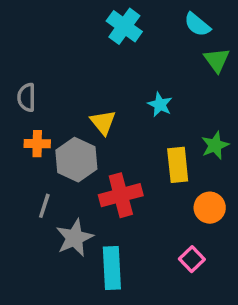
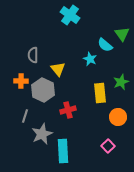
cyan semicircle: (197, 25) -> (105, 45), moved
gray semicircle: (27, 97) -> (33, 55), moved
red cross: (121, 195) -> (68, 110), size x0.7

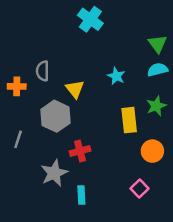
cyan semicircle: (105, 45) -> (158, 70), moved, turned 126
orange cross: (21, 81) -> (17, 86), moved
red cross: (68, 110) -> (80, 151), moved
gray line: (25, 116) -> (18, 139), moved
cyan rectangle: (63, 151) -> (81, 195), size x0.6

